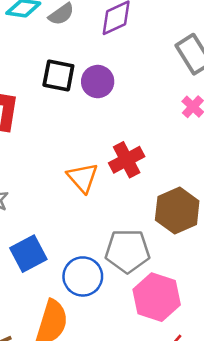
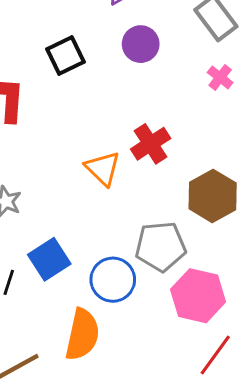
black square: (58, 75) -> (65, 55), turned -32
purple circle: (98, 82) -> (141, 44), moved

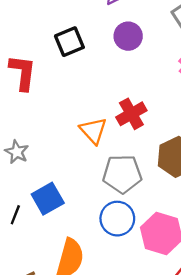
gray pentagon: (161, 246) -> (122, 174), moved
blue circle: (113, 280) -> (117, 219), moved

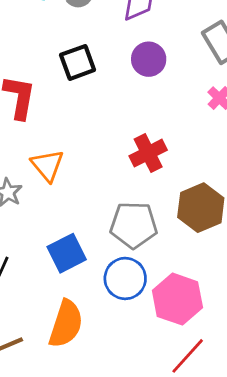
orange triangle: (93, 131) -> (47, 165), moved
blue square: (48, 199) -> (67, 253), moved

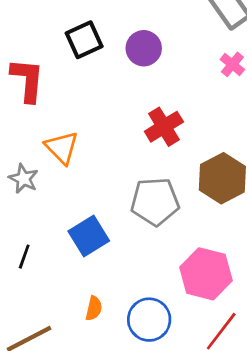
purple circle: (149, 59) -> (144, 48), moved
blue circle: (125, 278) -> (149, 320), moved
orange semicircle: (66, 324) -> (94, 308), size x0.5

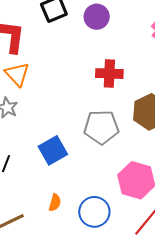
red cross: (164, 127) -> (109, 74), turned 32
orange triangle: (62, 148) -> (17, 74), moved

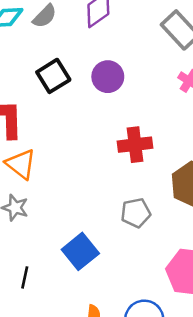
gray pentagon: (101, 127) -> (136, 213), size x0.7

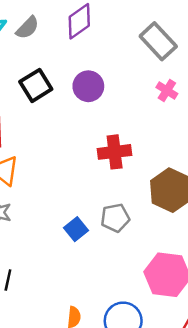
blue square: (80, 251) -> (76, 229), moved, size x0.7

